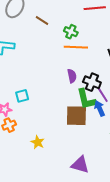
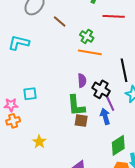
green L-shape: (86, 99) -> (76, 106), moved
brown square: (76, 116) -> (81, 121), size x0.6

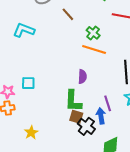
black cross: (101, 89) -> (86, 126), moved

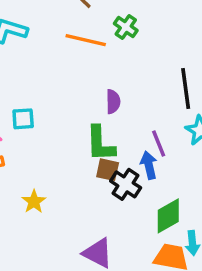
orange line: (94, 49) -> (86, 40), moved

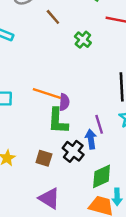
orange line: (86, 40) -> (47, 94), moved
purple semicircle: (113, 102) -> (64, 102), moved
brown square: (108, 170) -> (44, 158), moved

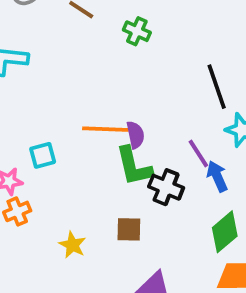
blue arrow: (91, 139) -> (217, 176), moved
black cross: (73, 151) -> (166, 187), moved

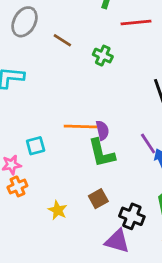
black cross: (166, 187) -> (132, 216), moved
brown square: (129, 229) -> (98, 199), turned -30

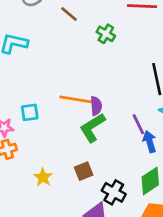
green L-shape: (101, 153) -> (92, 128), turned 64

